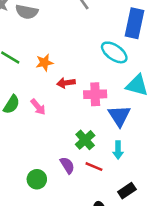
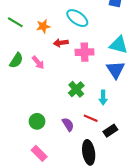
cyan ellipse: (114, 52) -> (77, 18), moved
blue triangle: (119, 116) -> (116, 70), moved
purple semicircle: (67, 165) -> (68, 124), moved
red line: (94, 167) -> (91, 118), moved

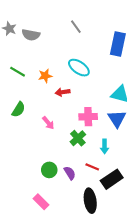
pink cross: (85, 52) -> (88, 117), moved
pink arrow: (38, 62) -> (48, 123), moved
green circle: (37, 121) -> (49, 170), moved
black rectangle: (110, 131) -> (112, 179), size x1.5

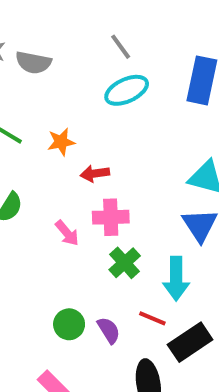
cyan ellipse: (79, 68) -> (127, 90), moved, turned -60
pink cross: (88, 117) -> (111, 217), moved
cyan arrow: (105, 146) -> (176, 279), size x1.5

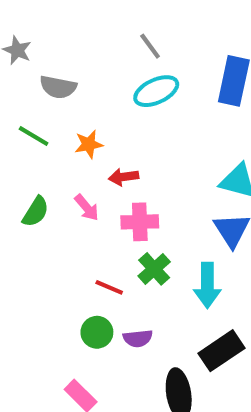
gray semicircle: (33, 63) -> (58, 87), moved
pink arrow: (67, 233) -> (87, 208), moved
red line: (152, 318) -> (109, 287), moved
purple semicircle: (109, 330) -> (138, 338), turned 116

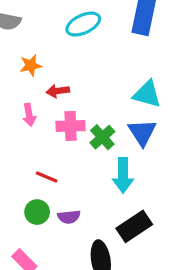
pink arrow: (87, 208) -> (29, 115), turned 30
green cross: (154, 269) -> (102, 137), moved

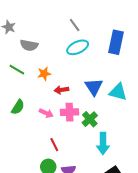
pink arrow: (29, 115) -> (46, 113), moved, turned -56
blue triangle: (142, 132) -> (94, 87), moved
red line: (47, 177) -> (54, 145), turned 40

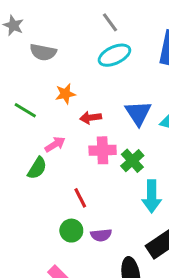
green line: (17, 70) -> (25, 110), moved
green semicircle: (18, 107) -> (37, 168), moved
pink arrow: (46, 113) -> (55, 144), moved, turned -56

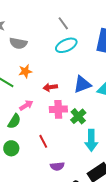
orange star: (65, 94) -> (25, 71), moved
blue triangle: (138, 113) -> (82, 84), turned 42
green circle: (71, 231) -> (11, 148), moved

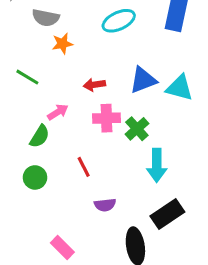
orange star: (25, 71) -> (62, 44), moved

